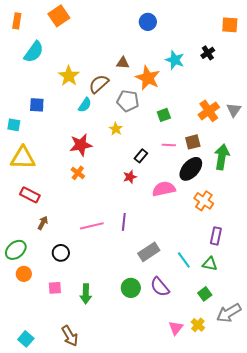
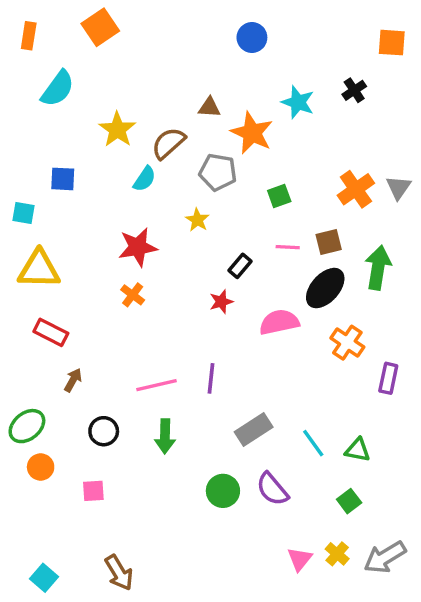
purple rectangle: (216, 236) -> (388, 378), moved
green arrow: (86, 294) -> (165, 436), moved
gray arrow: (229, 313) -> (385, 557), moved

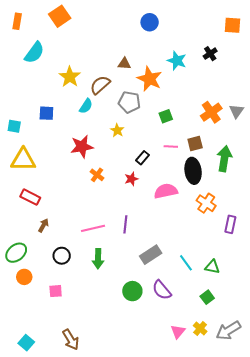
blue square: (63, 179) -> (46, 113), moved
black ellipse: (325, 288) -> (193, 171), turned -50
orange cross: (133, 295) -> (97, 175), moved

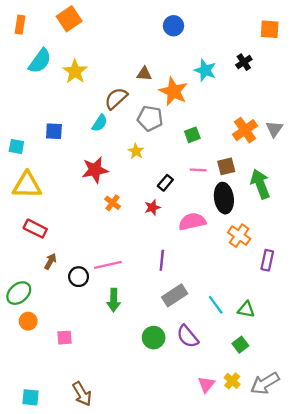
yellow star: (70, 77) -> (75, 71), moved
green arrow: (224, 159) -> (260, 184), turned -30
purple line: (125, 224) -> (162, 260), moved
black circle: (62, 256) -> (79, 277), moved
cyan square: (26, 343) -> (30, 397), turned -35

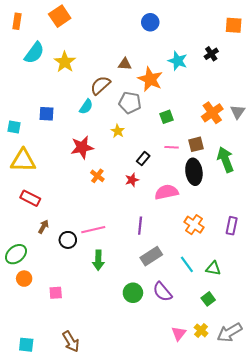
orange cross: (239, 236) -> (194, 225), moved

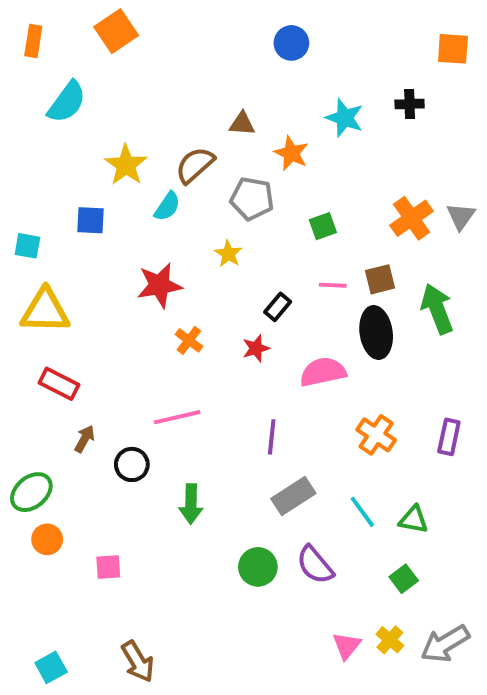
black cross: (211, 54) -> (410, 104), turned 32
yellow star: (65, 62) -> (126, 165), moved
orange star: (150, 79) -> (291, 153), size x0.7
pink line: (93, 230) -> (177, 417), moved
cyan square: (26, 345) -> (51, 667), turned -35

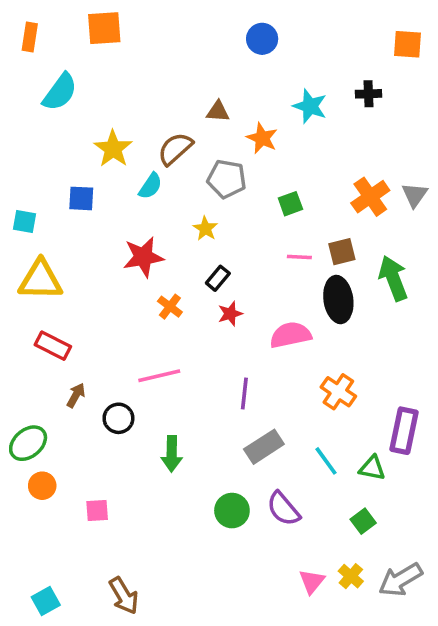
orange square: (116, 31) -> (104, 28), turned 30
black rectangle: (278, 307) -> (218, 278), moved
purple rectangle: (449, 437) -> (404, 431), moved, size x1.4

